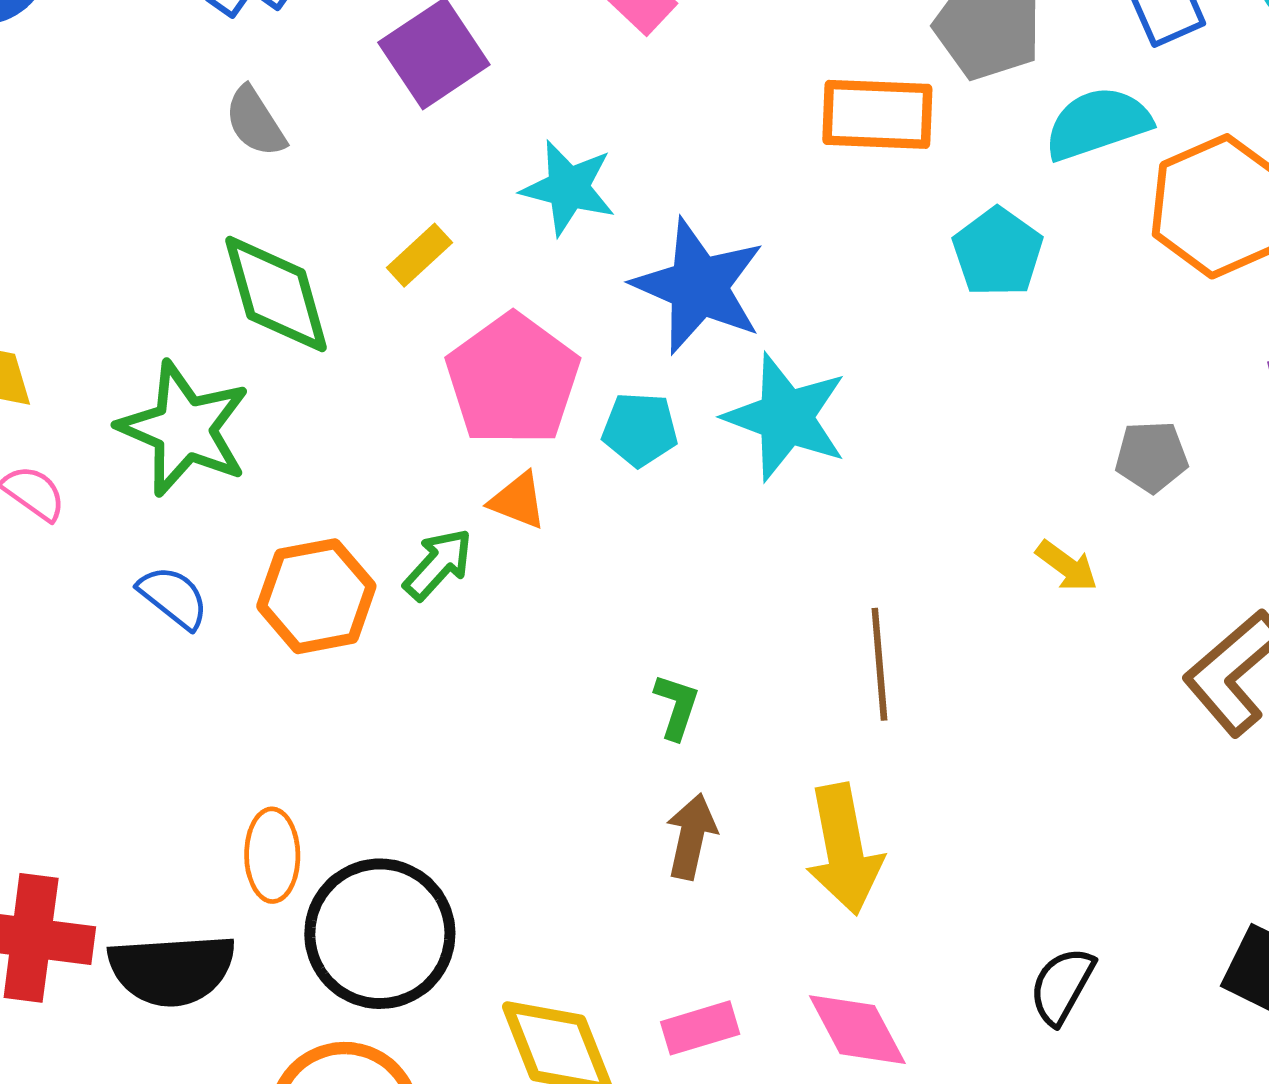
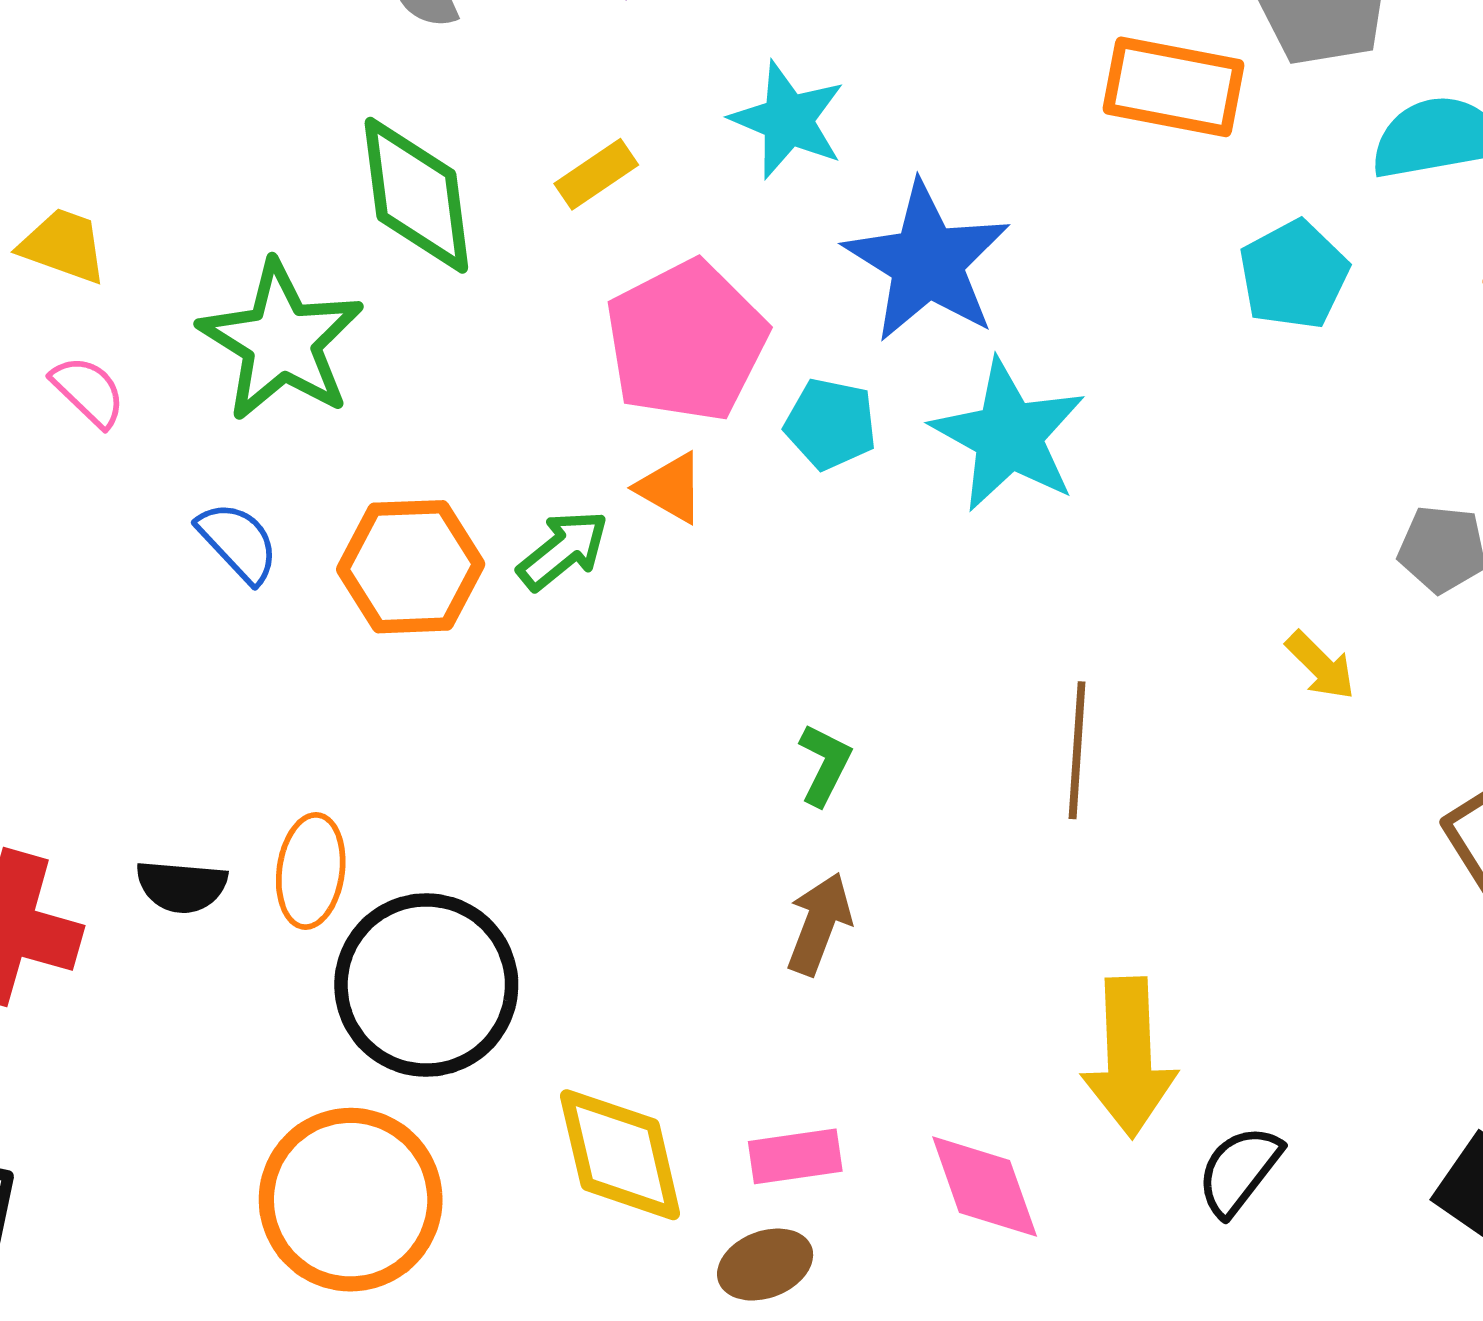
yellow arrow: (844, 849) -> (1129, 1057), moved
black semicircle: (172, 970) -> (182, 886), moved, size x0.6

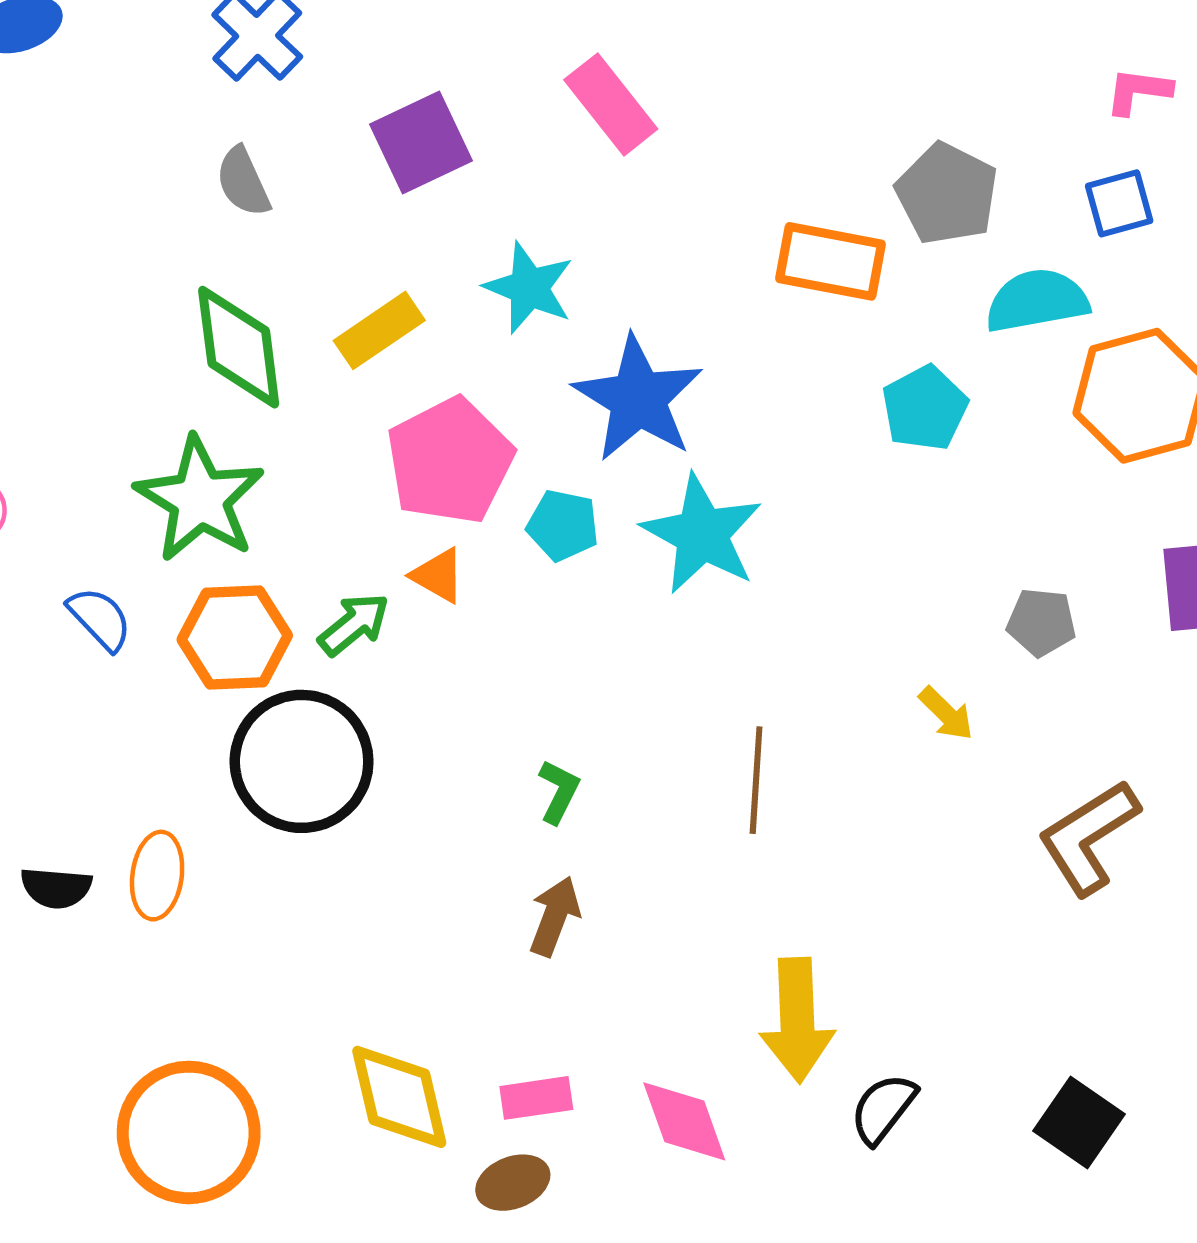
yellow rectangle: (596, 174) -> (379, 330), size x1.4
green star: (281, 341) -> (200, 499), moved
black circle: (426, 985) -> (302, 761), moved

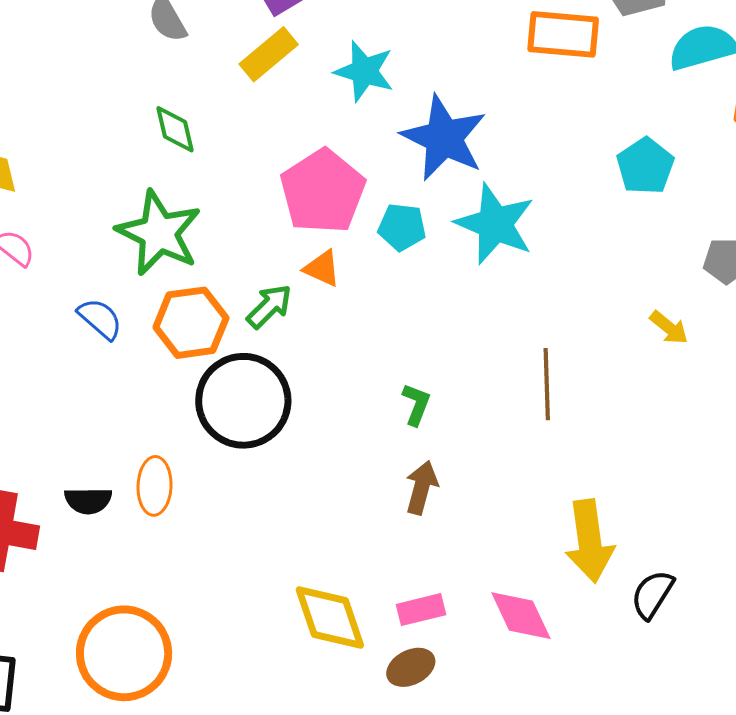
yellow rectangle: (379, 330) -> (269, 54), moved
green diamond: (239, 347) -> (175, 129), size x0.6
cyan pentagon: (925, 408) -> (645, 166), moved
orange circle: (189, 1132) -> (124, 653), moved

